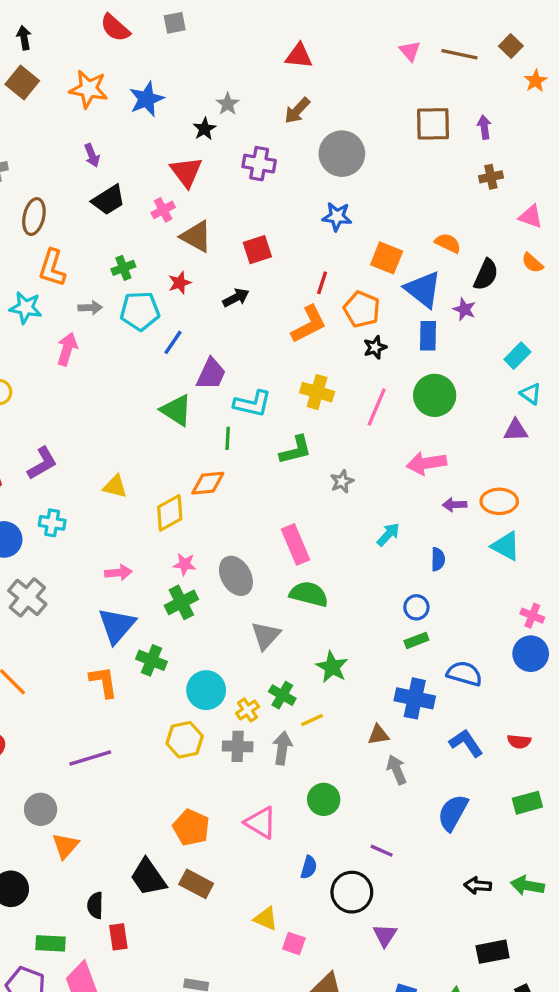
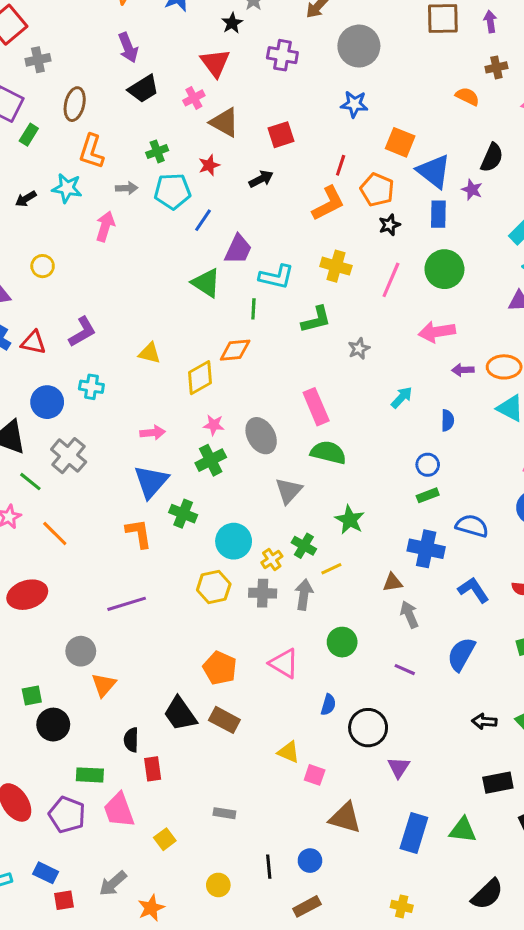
purple arrow: (92, 155) -> (128, 48), size x1.4
orange semicircle: (448, 243) -> (467, 96), moved
purple line: (382, 851) -> (405, 670), moved

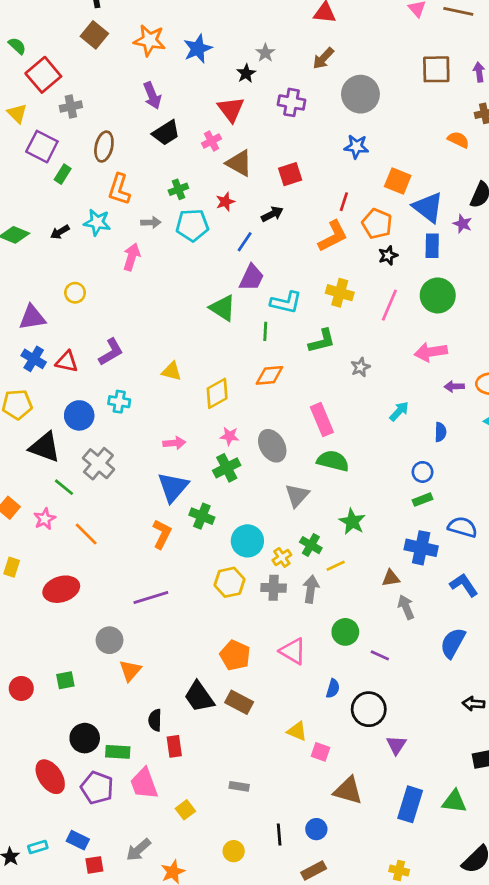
blue line: (203, 220) -> (245, 242), moved
orange diamond: (235, 350) -> (269, 375), moved
orange L-shape: (139, 534) -> (162, 534), turned 36
purple line: (405, 670) -> (380, 655), moved
black circle: (53, 725) -> (85, 738), moved

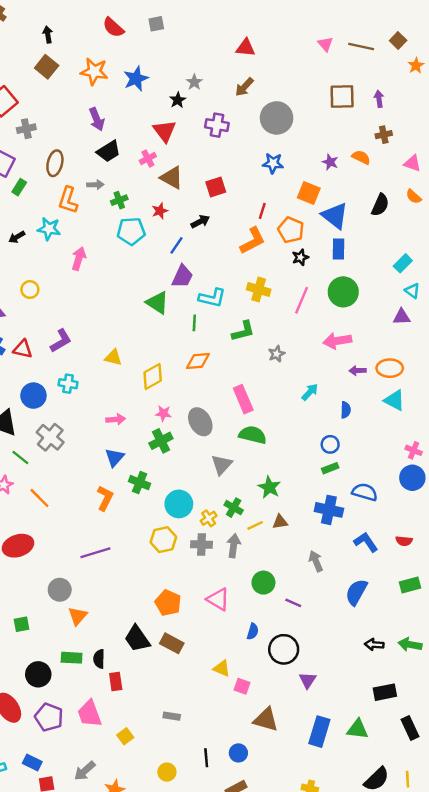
gray arrow: (151, 222) -> (95, 185), moved
purple star: (463, 224) -> (330, 162), moved
blue triangle: (173, 487) -> (114, 458), size x0.7
brown triangle: (391, 578) -> (280, 522), moved
green rectangle: (118, 752) -> (72, 658), moved

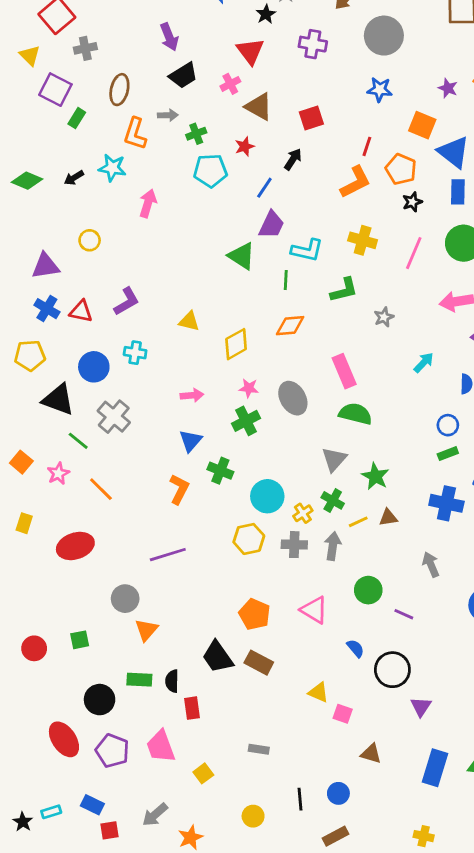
black arrow: (200, 222) -> (293, 159), turned -30
gray triangle: (222, 465) -> (334, 459), moved
blue semicircle: (253, 631) -> (355, 648), turned -56
brown triangle: (266, 720) -> (371, 754), size x0.7

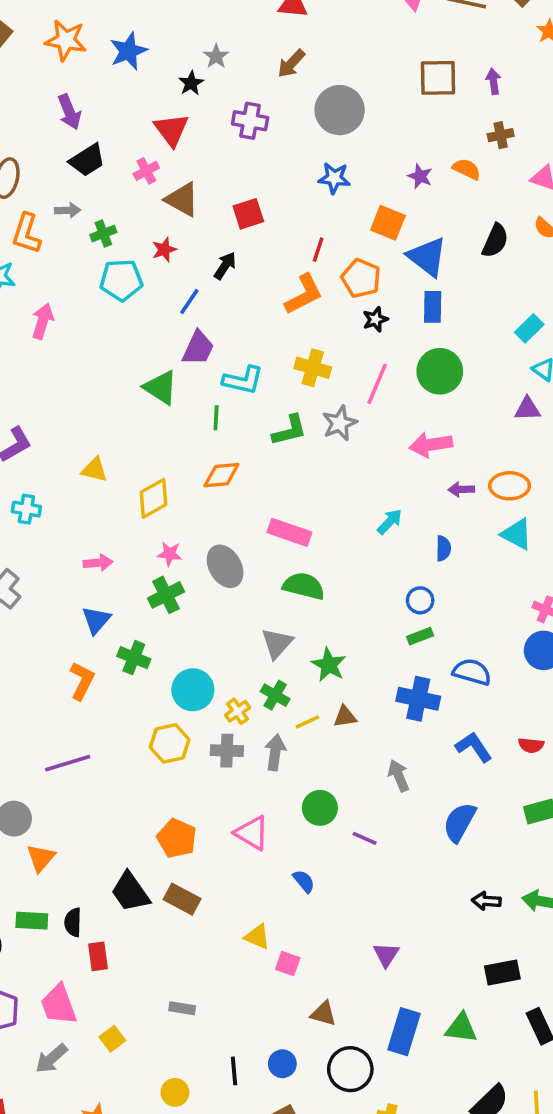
gray star: (384, 317) -> (340, 423), moved, size x1.4
pink rectangle: (344, 371) -> (289, 532), turned -48
black circle: (392, 670) -> (350, 1069), moved
gray arrow: (155, 815) -> (51, 1058), moved

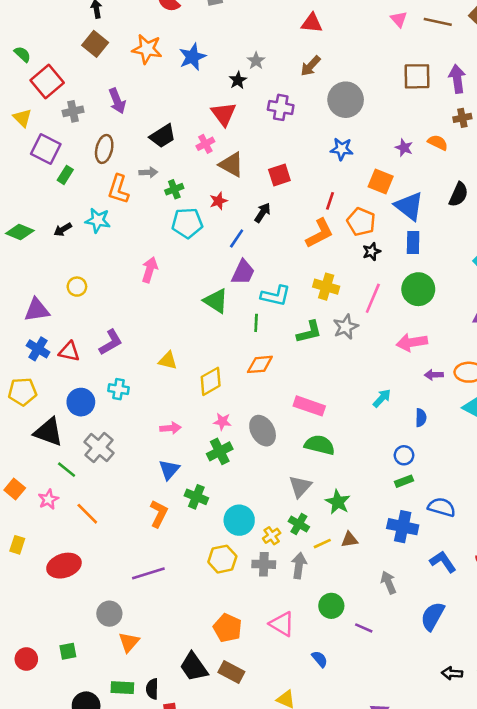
purple arrow: (493, 81) -> (457, 79), size x1.5
purple arrow: (69, 112) -> (117, 101), moved
pink arrow: (43, 321) -> (150, 270), moved

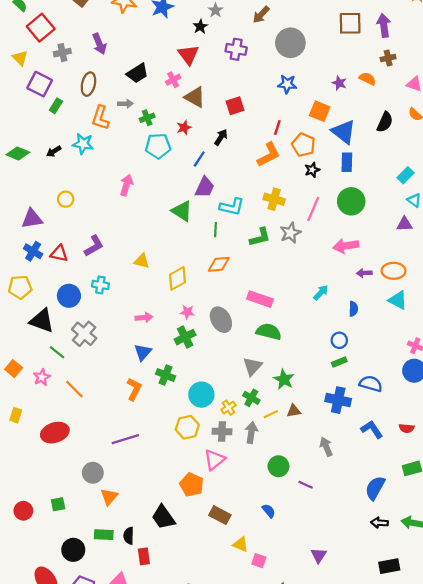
blue semicircle: (433, 616) -> (375, 488), moved
pink triangle: (282, 624) -> (214, 460), moved, turned 50
brown rectangle: (231, 672) -> (220, 515), moved

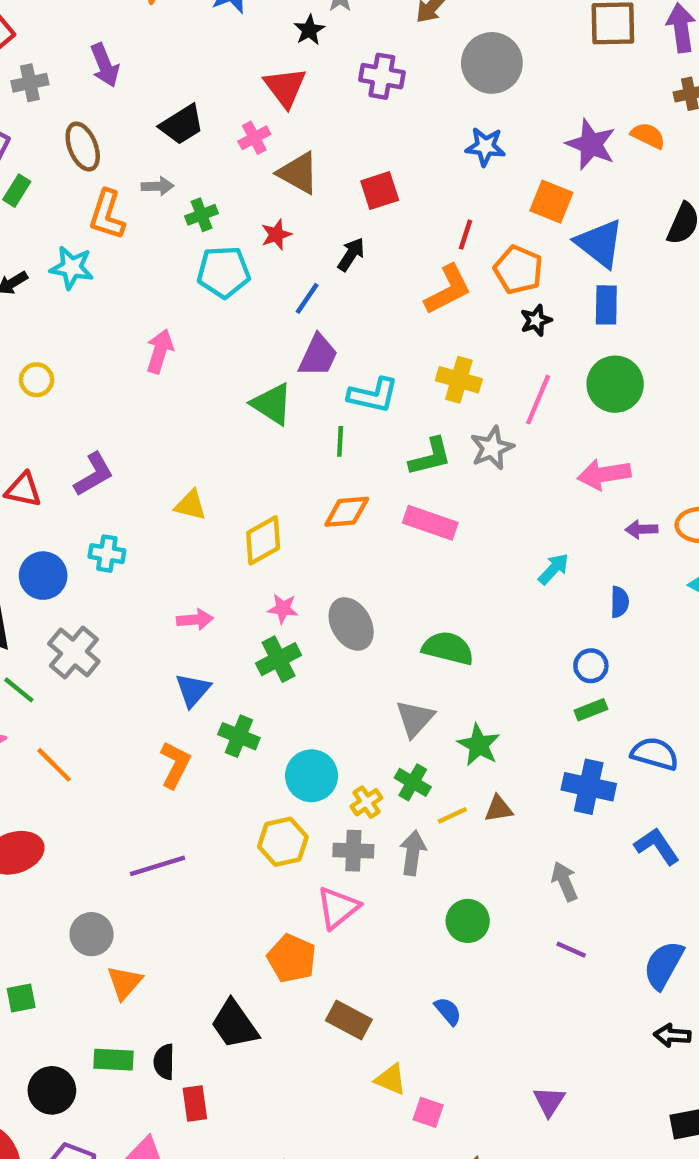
purple star: (339, 83) -> (591, 144), size x1.6
brown ellipse: (88, 84) -> (83, 147), turned -35
pink rectangle: (260, 299) -> (430, 523), moved
purple line: (306, 485) -> (571, 950), moved

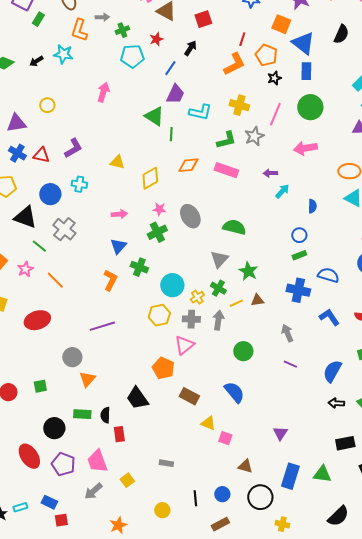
green line: (340, 441) -> (171, 134), moved
purple arrow: (642, 529) -> (270, 173), moved
blue semicircle: (448, 1011) -> (234, 392), size x1.6

